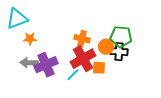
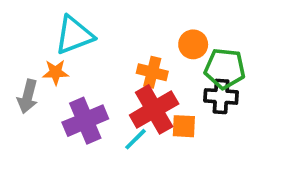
cyan triangle: (17, 19) -> (74, 35), moved
orange circle: (106, 47) -> (193, 44), moved
gray arrow: (29, 63) -> (28, 96), moved, turned -78

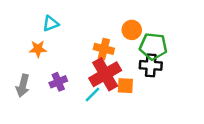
cyan triangle: (74, 35) -> (51, 24), size x0.6
gray arrow: (28, 96) -> (23, 86), moved
purple cross: (85, 121) -> (58, 82), size x0.6

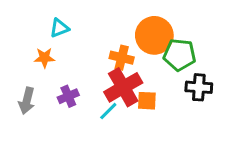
orange circle: (132, 30) -> (154, 35), size x1.6
black cross: (151, 65) -> (199, 87), moved

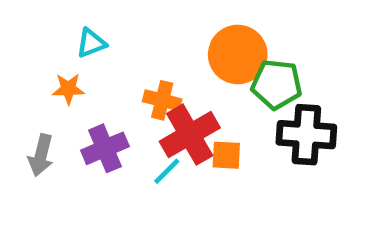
orange cross: (122, 58) -> (162, 100), moved
black cross: (199, 87) -> (306, 135), size x1.4
purple cross: (68, 96) -> (105, 148), size x1.4

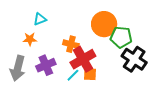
black cross: (306, 135) -> (134, 59), turned 30
gray arrow: (41, 155) -> (18, 68), size x1.4
orange square: (226, 155) -> (90, 74), moved

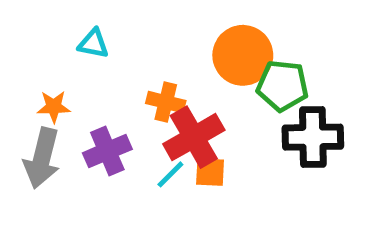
cyan triangle: (40, 19) -> (93, 44), turned 32
orange star: (30, 39) -> (54, 107), moved
black cross: (134, 59) -> (313, 137), turned -35

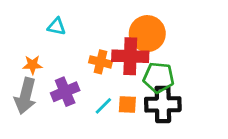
green pentagon: (282, 86) -> (159, 78), moved
red cross: (194, 137) -> (130, 56), moved, turned 32
black cross: (313, 137) -> (163, 104), moved

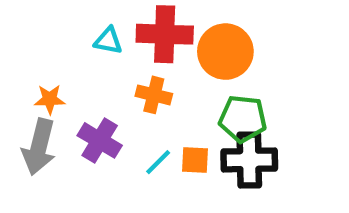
cyan triangle: (57, 27) -> (108, 41), moved
red cross: (130, 56) -> (165, 34), moved
purple cross: (65, 92) -> (100, 140), turned -36

